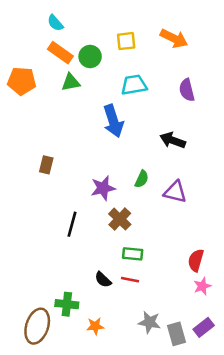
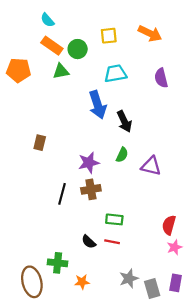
black arrow: (173, 140) -> (124, 121), moved, turned -135
brown cross: (120, 219) -> (91, 189), moved, turned 36
gray star: (149, 322) -> (129, 278), turned -30
brown ellipse: (37, 326) -> (32, 282), turned -32
purple rectangle: (204, 327) -> (176, 283), turned -42

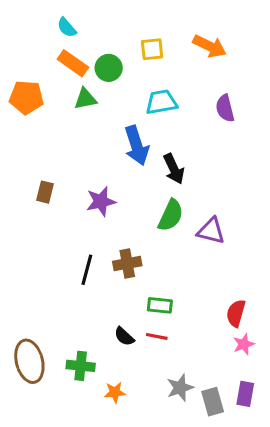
brown rectangle: (40, 143) -> (45, 192), moved
green semicircle: (122, 155) -> (171, 215), size x1.5
purple star: (89, 163) -> (101, 201), moved
brown ellipse: (32, 282) -> (29, 361), moved

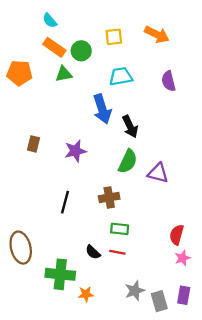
brown cross: (127, 263) -> (109, 197), moved
brown ellipse: (29, 361) -> (21, 248), moved
green cross: (81, 366) -> (60, 274), size x1.4

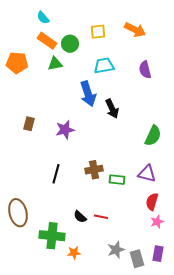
green semicircle: (128, 161) -> (153, 136), moved
purple triangle: (158, 173) -> (147, 174), moved
green rectangle: (120, 229) -> (117, 180), moved

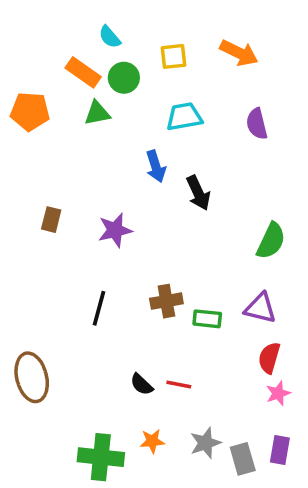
cyan semicircle: (43, 18) -> (110, 37), moved
blue arrow: (88, 94) -> (156, 166), size x0.7
green cross: (52, 236) -> (101, 457), moved
orange star: (74, 253) -> (152, 441), moved

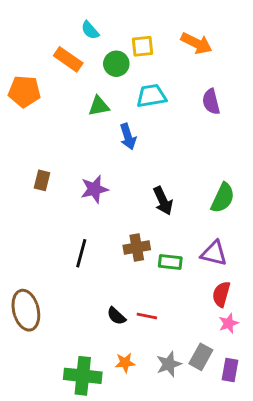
green circle: (124, 78) -> (116, 64), moved
green triangle: (97, 113) -> (99, 106), moved
black arrow: (198, 193) -> (163, 201), moved
gray rectangle: (243, 459) -> (201, 357), moved, turned 45

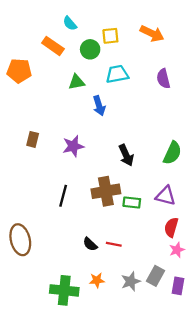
brown cross: (137, 247) -> (106, 191), size x1.4

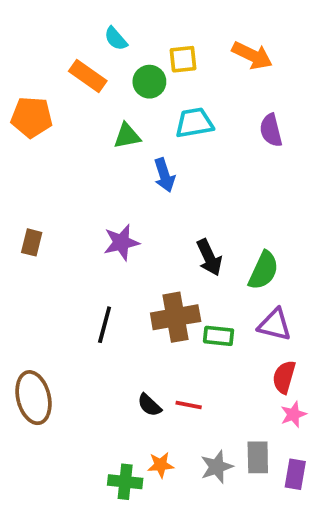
brown rectangle: (33, 139) -> (32, 242), moved
green semicircle: (172, 153) -> (263, 270), moved
gray rectangle: (155, 276) -> (258, 457), turned -30
green cross: (64, 290) -> (125, 482), moved, size x0.7

